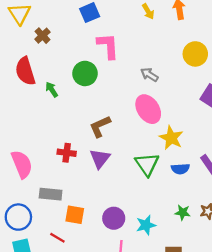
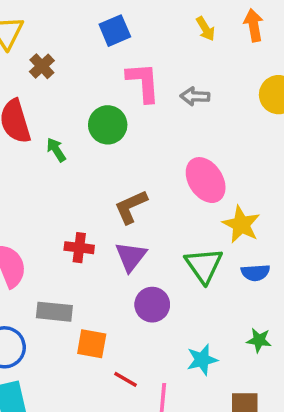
gray arrow: (149, 75) -> (195, 96), moved, turned -30
purple circle: (114, 218) -> (152, 305), moved
red line: (57, 238) -> (126, 379), moved

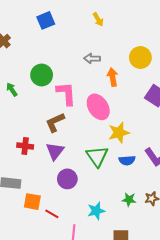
orange arrow: (254, 25) -> (113, 77), moved
pink L-shape: (143, 82) -> (66, 94), moved
yellow star: (241, 225) -> (119, 133), turned 30
red line: (126, 379) -> (52, 214), moved

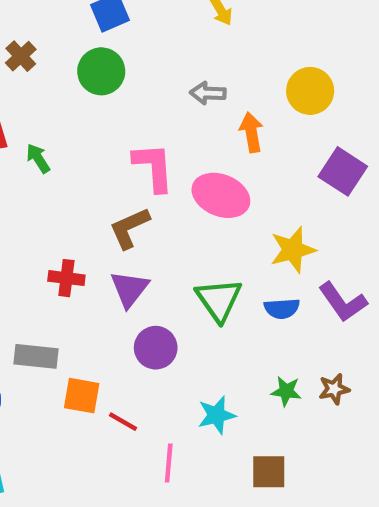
green circle: (42, 75) -> (101, 71), moved
pink ellipse: (98, 107) -> (221, 195), turned -35
yellow star: (119, 133) -> (293, 250), moved

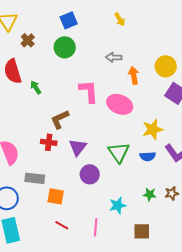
yellow circle: (310, 91) -> (166, 66), moved
brown L-shape: (130, 228) -> (60, 119), moved
red line: (123, 422) -> (62, 225), moved

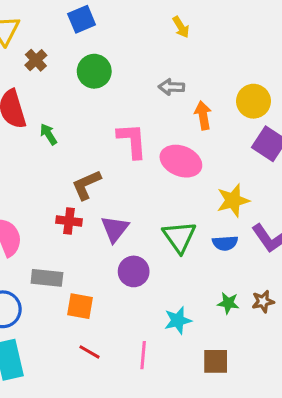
blue square: (69, 20) -> (82, 19), moved

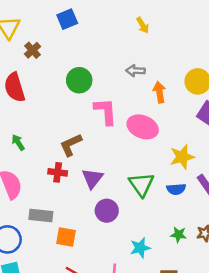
green circle: (94, 71) -> (79, 80), moved
green arrow: (48, 134) -> (18, 142), moved

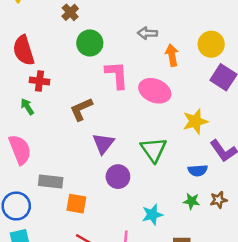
brown cross: (32, 50) -> (70, 12), moved
red cross: (58, 172) -> (40, 81), moved
blue semicircle: (176, 189) -> (198, 170), moved

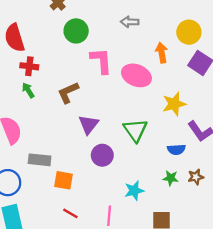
orange arrow: (172, 55) -> (162, 53), moved
green arrow: (27, 107) -> (28, 90), moved

